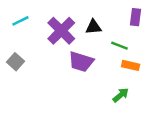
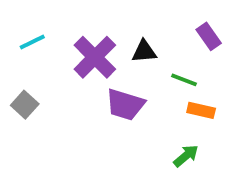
purple rectangle: (136, 17) -> (209, 36), turned -42

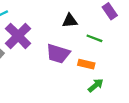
purple cross: (95, 57) -> (18, 36), moved
orange rectangle: (201, 110) -> (86, 64), moved

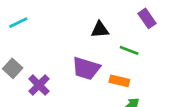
purple cross: (18, 36) -> (39, 85), moved, size x0.7

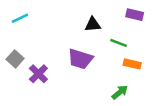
purple rectangle: (147, 18) -> (135, 15), turned -42
orange rectangle: (119, 81) -> (132, 64), moved

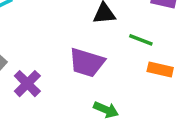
green arrow: (120, 92) -> (106, 110), moved, turned 63

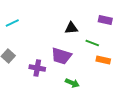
purple cross: (27, 84) -> (37, 68), moved, turned -35

